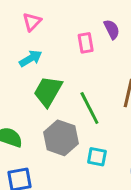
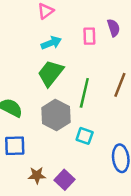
cyan arrow: (31, 58) -> (51, 43), moved
green line: (89, 108) -> (84, 93), turned 32

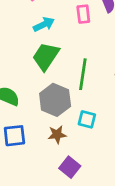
brown star: (37, 175) -> (57, 135), moved

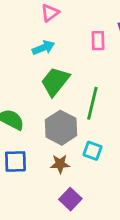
cyan arrow: (44, 24) -> (43, 48), moved

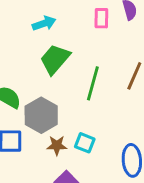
gray hexagon: (61, 128) -> (41, 115), moved
cyan square: (93, 151) -> (85, 143), moved

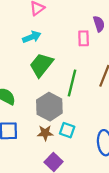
pink rectangle: (101, 18) -> (84, 38), moved
gray hexagon: (41, 115) -> (49, 107), moved

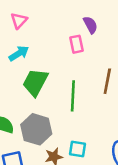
gray hexagon: (49, 107) -> (36, 129), moved

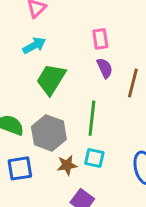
purple semicircle: (90, 25) -> (105, 68), moved
green line: (73, 96) -> (92, 118), moved

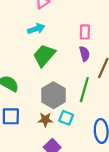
green line: (92, 118) -> (84, 90), moved
gray hexagon: (49, 133) -> (53, 95), moved

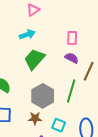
purple semicircle: (85, 54) -> (72, 58), turned -48
cyan square: (66, 118) -> (59, 125), moved

